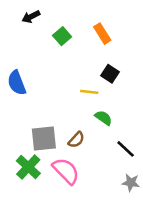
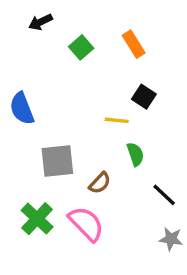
green semicircle: (104, 118) -> (135, 154), turned 36
gray square: (44, 139) -> (57, 161), moved

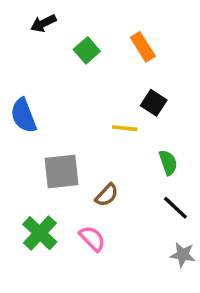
green semicircle: (135, 154) -> (168, 163), moved
pink semicircle: (86, 224) -> (92, 238), size x0.7

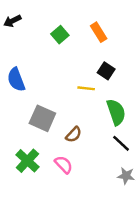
black arrow: (43, 23) -> (12, 21), moved
green semicircle: (168, 163) -> (116, 112), size x1.5
gray square: (61, 172) -> (42, 118), turned 30

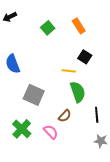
green semicircle: (116, 112) -> (78, 92), moved
brown semicircle: (74, 135) -> (65, 116), moved
black line: (121, 143) -> (97, 115), turned 42

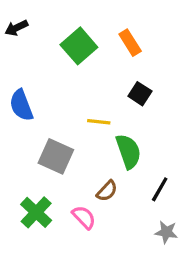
green square: (48, 28) -> (79, 46), size x1.5
yellow line: (69, 71) -> (99, 122), moved
black line: (97, 115) -> (160, 189), turned 35

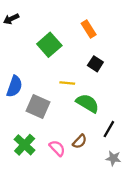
green square: (79, 46) -> (49, 45), moved
blue semicircle: (21, 105) -> (14, 86), moved, turned -140
green semicircle: (128, 151) -> (88, 103), turned -40
brown semicircle: (107, 191) -> (80, 141), moved

